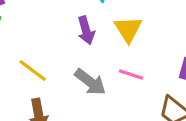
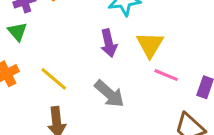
pink line: (131, 74) -> (166, 75), moved

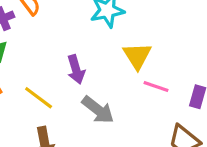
purple arrow: (109, 43) -> (76, 69), moved

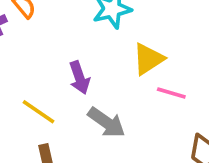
yellow triangle: (137, 56) -> (148, 59), turned 32

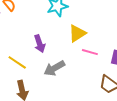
gray arrow: (106, 122) -> (54, 68), turned 115

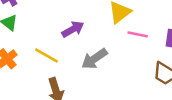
purple arrow: (40, 44) -> (73, 29), turned -96

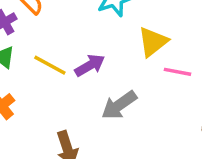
yellow line: (46, 55) -> (50, 65), moved

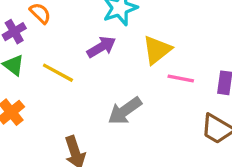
purple arrow: (90, 65) -> (101, 47), moved

